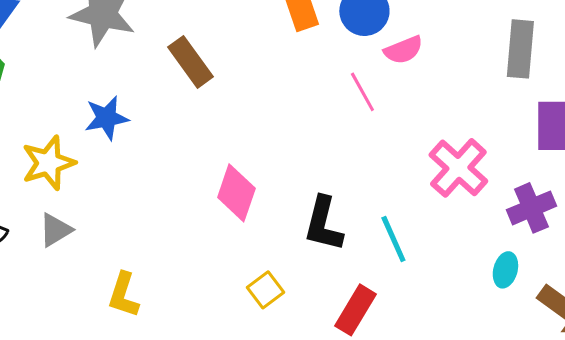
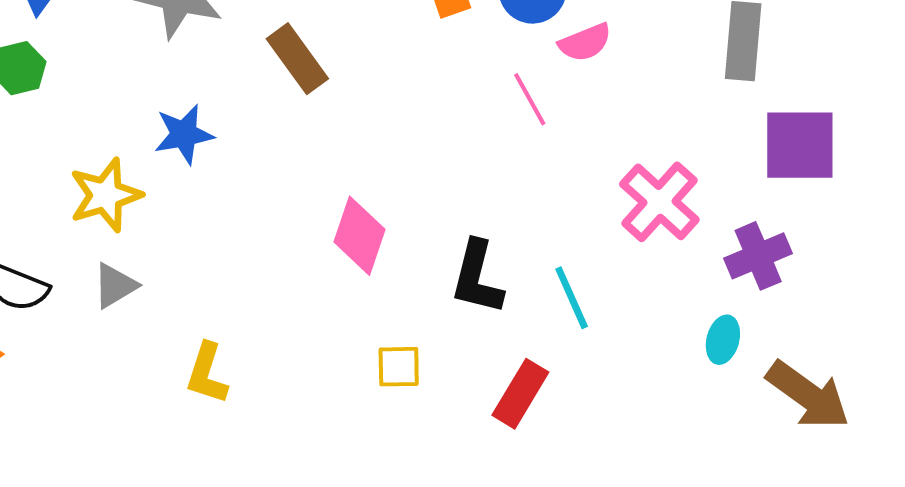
yellow square: (265, 290) -> (399, 367), turned 36

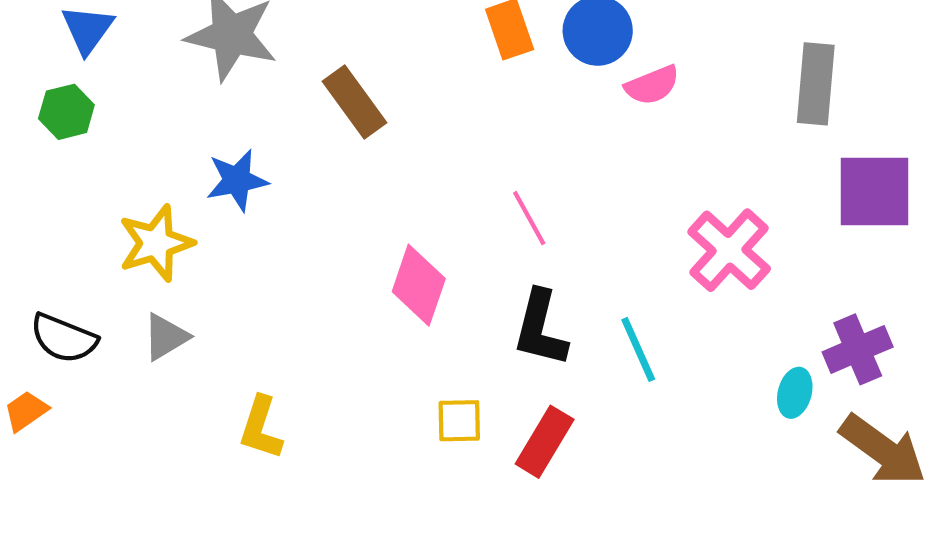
pink line: (530, 99) -> (529, 218), moved
purple cross: (758, 256) -> (858, 349), moved
red rectangle: (520, 394) -> (545, 442), moved

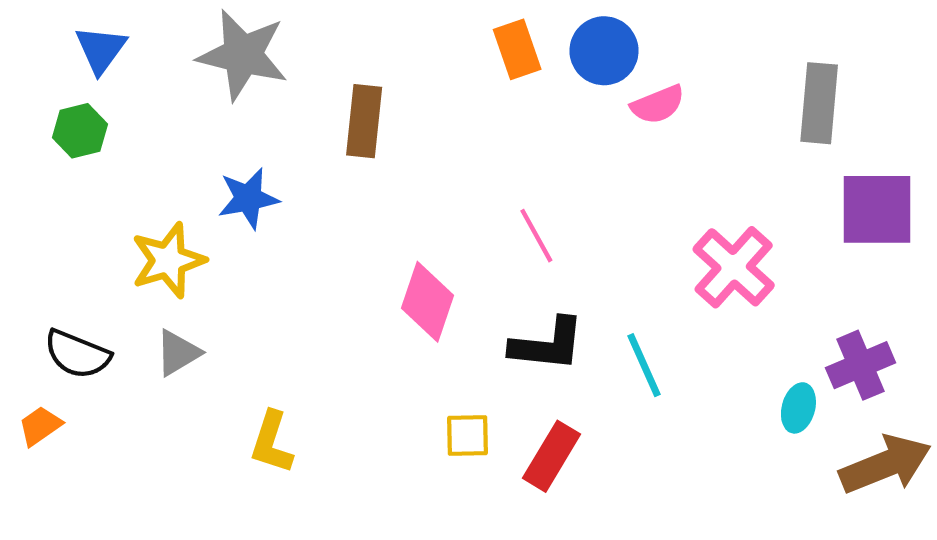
brown rectangle: (354, 102) -> (364, 121), turned 42
black L-shape: (540, 328) -> (547, 345), turned -98
brown arrow: (883, 450) -> (885, 464), turned -58

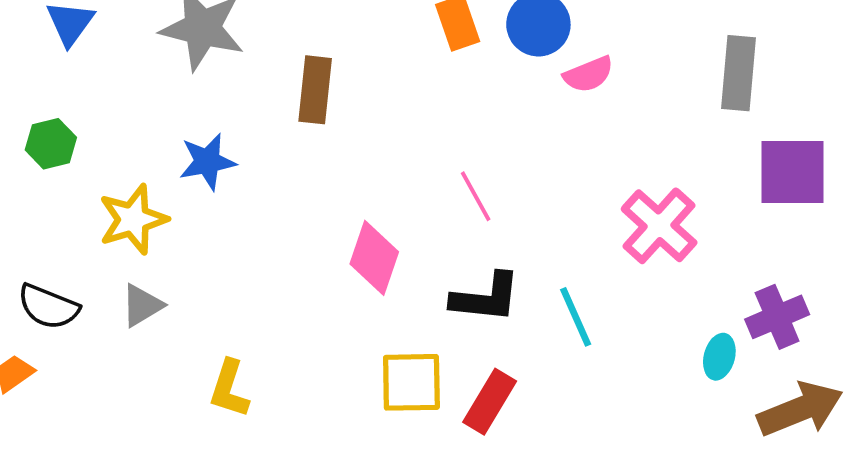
green hexagon: (80, 131) -> (51, 144), moved
yellow square: (467, 436) -> (411, 382), size x1.5

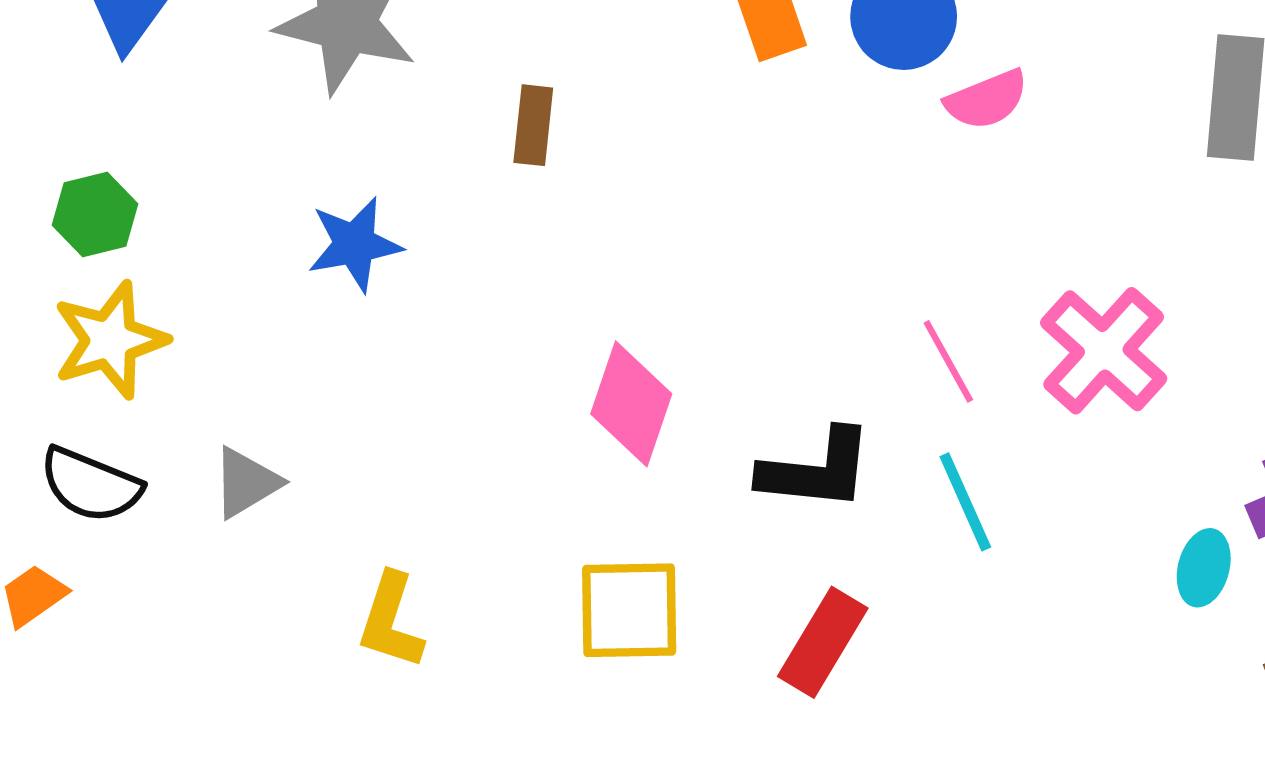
brown rectangle: (315, 90) -> (533, 125), size x0.7
pink line: (476, 196) -> (948, 361), moved
yellow star: (133, 219) -> (110, 340), moved
yellow square: (411, 382) -> (629, 610), moved

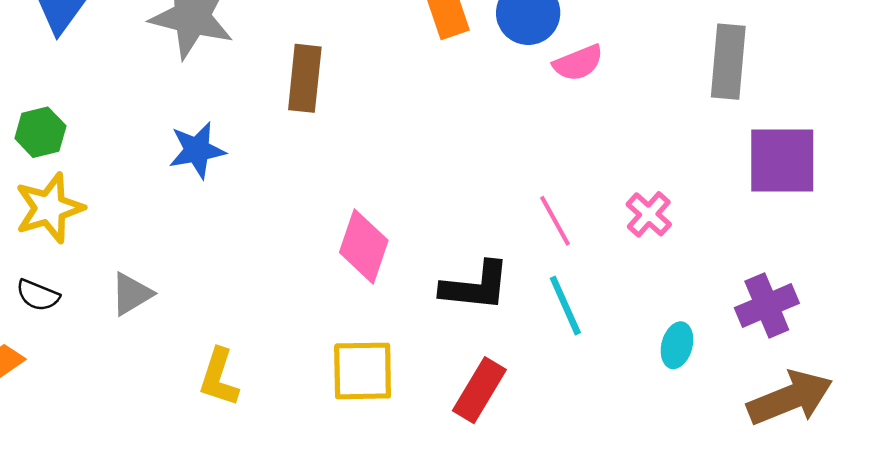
brown rectangle: (533, 125) -> (305, 78), size x1.4
pink cross: (1104, 351) -> (649, 214), size x0.6
black semicircle: (91, 485) -> (38, 295), size x0.7
cyan ellipse: (1204, 568) -> (677, 345), moved

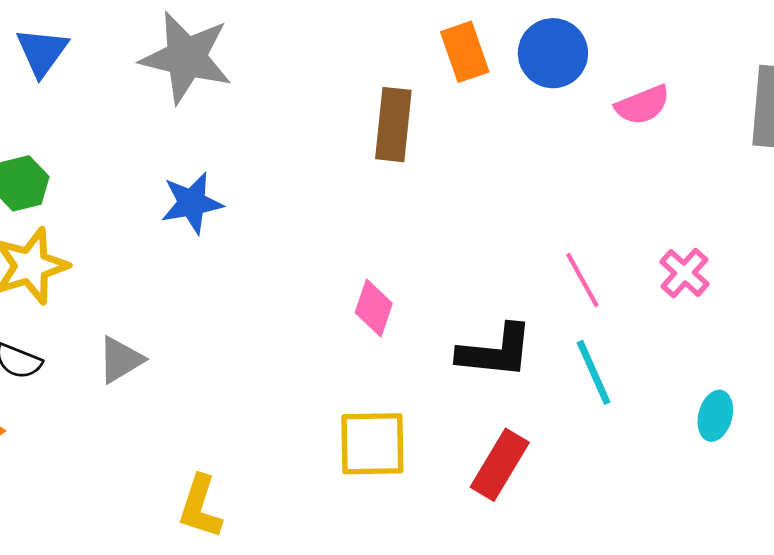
pink semicircle: (578, 63) -> (643, 105), moved
brown rectangle: (305, 78) -> (393, 125), moved
pink diamond: (364, 246) -> (374, 308), size x0.7
yellow L-shape: (219, 377) -> (200, 507), moved

